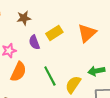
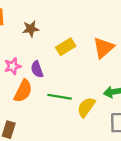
purple semicircle: (34, 42) -> (37, 69), moved
green line: (50, 76) -> (60, 97), turned -54

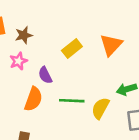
brown star: (31, 29) -> (24, 35), moved
pink star: (13, 66) -> (18, 61), moved

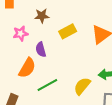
brown star: (24, 35) -> (42, 16), moved
green line: (72, 101) -> (47, 85), moved, turned -42

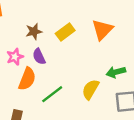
brown star: (42, 16) -> (34, 31), moved
pink star: (21, 33) -> (15, 57), moved

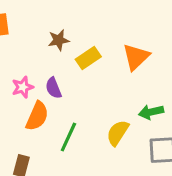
brown star: (34, 31) -> (59, 40), moved
green line: (52, 94) -> (68, 137), turned -30

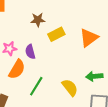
yellow semicircle: (118, 133) -> (70, 88), turned 102

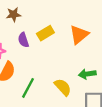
brown star: (38, 20) -> (14, 15), moved
purple semicircle: (30, 52) -> (23, 40), moved

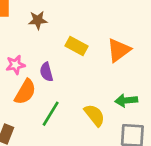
yellow rectangle: (45, 33) -> (77, 46), turned 56
purple semicircle: (23, 40) -> (46, 72), moved

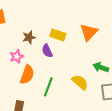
brown star: (38, 20) -> (29, 37), moved
purple semicircle: (46, 72) -> (47, 51), moved
green arrow: (126, 100) -> (101, 67), turned 35

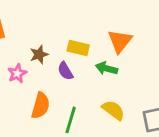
pink star: (17, 57) -> (17, 73), moved
green arrow: (101, 67) -> (106, 68), moved

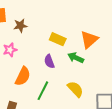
brown star: (39, 55) -> (20, 26), moved
purple semicircle: (65, 71) -> (49, 61), moved

